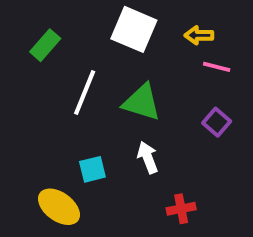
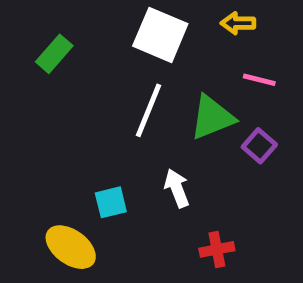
yellow arrow: (199, 35) -> (238, 23), moved
white line: (85, 92) -> (149, 110), moved
green triangle: (142, 102) -> (212, 117), moved, turned -39

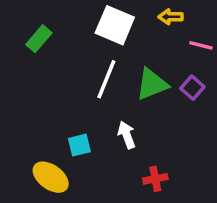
pink line: (259, 80) -> (201, 45), moved
purple square: (259, 146) -> (192, 88), moved

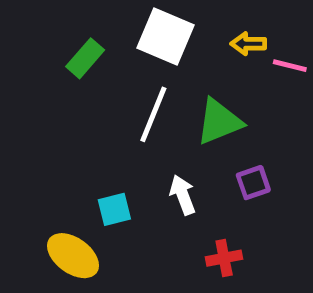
yellow arrow: (171, 17) -> (248, 44), moved
green rectangle: (39, 39) -> (85, 58), moved
purple square: (192, 88) -> (253, 183), moved, turned 30

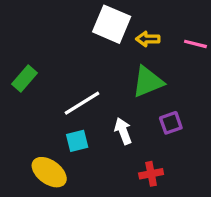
yellow arrow: (248, 44) -> (148, 39), moved
green rectangle: (85, 58) -> (25, 78), moved
white line: (153, 114) -> (82, 103), moved, turned 36

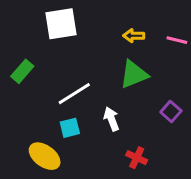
white square: (112, 24) -> (61, 24), moved, turned -32
purple square: (171, 123) -> (171, 112), moved, turned -30
red cross: (151, 174) -> (137, 158), turned 36

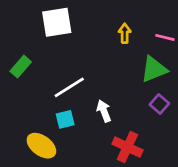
yellow arrow: (134, 36) -> (125, 33), turned 90
green triangle: (134, 74) -> (154, 69), moved
red cross: (137, 158) -> (127, 147), size x1.5

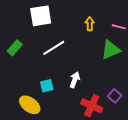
white line: (69, 87) -> (54, 48), moved
purple square: (159, 104) -> (115, 96), moved
white arrow: (104, 111) -> (75, 80), turned 42

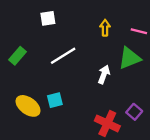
white square: (41, 16) -> (48, 18), size x0.6
white arrow: (75, 80) -> (104, 74), moved
yellow ellipse: (30, 105) -> (28, 106), moved

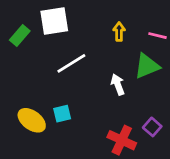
white square: (48, 18) -> (54, 21), size x1.6
green rectangle: (18, 56) -> (20, 36), moved
white arrow: (104, 74) -> (118, 85), turned -42

